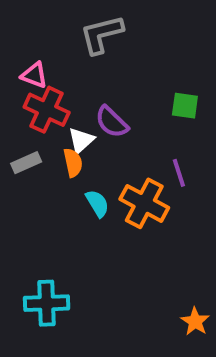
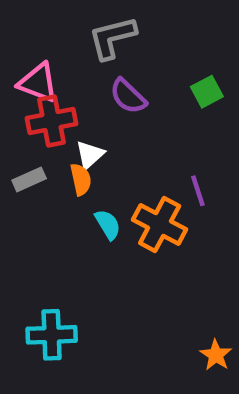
pink triangle: (34, 75) -> (38, 83), size x1.4
green square: (185, 106) -> (207, 92), moved, turned -36
red cross: (47, 110) -> (52, 121), turned -36
purple semicircle: (112, 122) -> (128, 96), moved

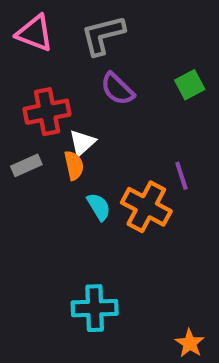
pink triangle: (38, 83) -> (35, 33), moved
cyan cross: (52, 335) -> (95, 308), moved
orange star: (216, 355) -> (190, 343), moved

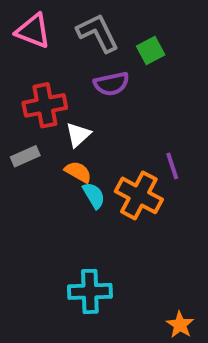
gray L-shape: (103, 35) -> (98, 33), turned 78
green square: (190, 85) -> (151, 50), moved
purple semicircle: (117, 89) -> (111, 84), turned -56
orange semicircle: (74, 165) -> (78, 172), moved, turned -48

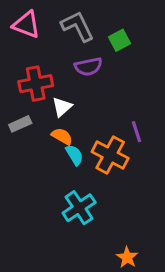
cyan cross: (90, 291) -> (79, 208), moved, turned -32
orange star: (180, 325) -> (127, 257), moved

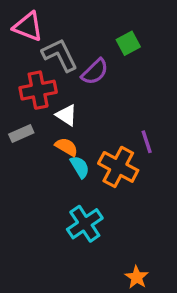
gray L-shape: (78, 26) -> (60, 55), moved
purple semicircle: (88, 67) -> (95, 72), turned -32
white triangle: (62, 107) -> (66, 115), turned -45

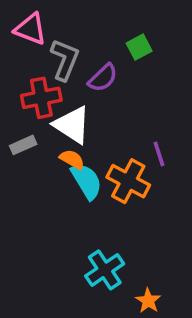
gray L-shape: (60, 55) -> (65, 60), turned 48
white triangle: (66, 115) -> (72, 125), size x1.6
cyan semicircle: (80, 167) -> (87, 181), size x1.5
cyan cross: (85, 224) -> (105, 270), moved

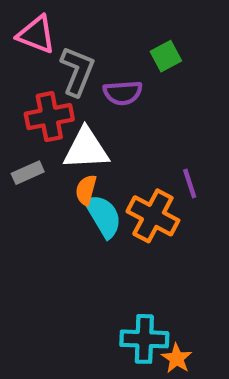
purple semicircle: (103, 78) -> (123, 93), turned 40
white triangle: (72, 125) -> (86, 149), turned -36
orange semicircle: (72, 159) -> (86, 190), turned -105
cyan cross: (105, 270) -> (144, 339), moved, turned 36

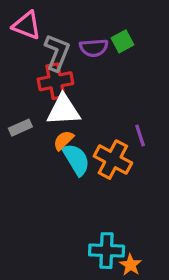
purple semicircle: (123, 93) -> (94, 48), moved
red cross: (49, 117) -> (55, 81), moved
orange semicircle: (86, 190) -> (63, 140), turned 30

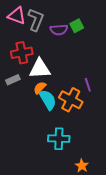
gray L-shape: (57, 53) -> (36, 20), moved
red cross: (55, 81) -> (22, 53), moved
cyan cross: (107, 251) -> (59, 139), moved

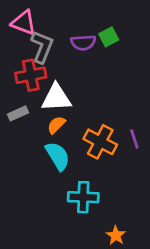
gray L-shape: (36, 20) -> (42, 47), moved
purple line: (88, 85) -> (134, 139), moved
cyan semicircle: (48, 100) -> (58, 156), moved

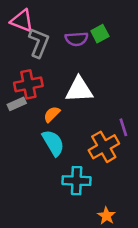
red cross: (31, 75) -> (28, 84), moved
white triangle: (56, 98) -> (79, 90), moved
orange cross: (100, 142) -> (104, 147), moved, turned 32

